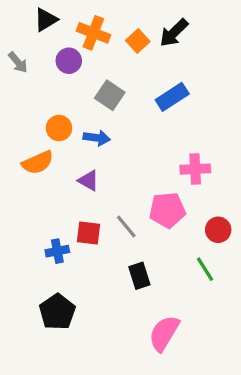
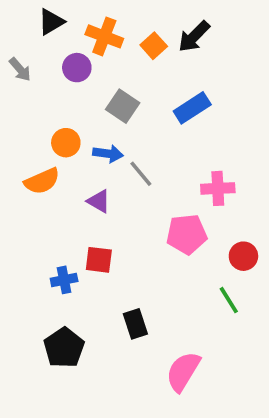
gray line: (126, 226) -> (141, 174), moved
black rectangle: (139, 276) -> (135, 324), moved

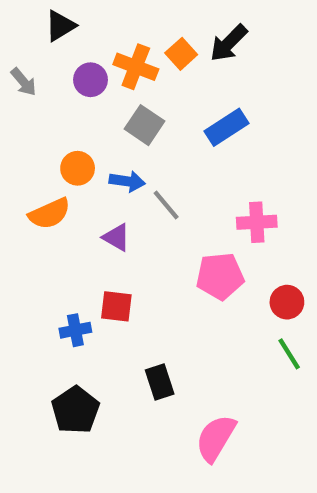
orange cross: (104, 36) -> (136, 67), moved
green line: (229, 300) -> (289, 354), moved

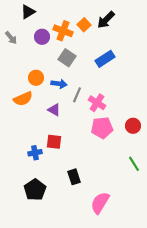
gray line: (166, 205) -> (77, 95), turned 63
pink cross: (257, 222) -> (97, 103), moved, turned 36
red circle: (287, 302) -> (133, 126), moved

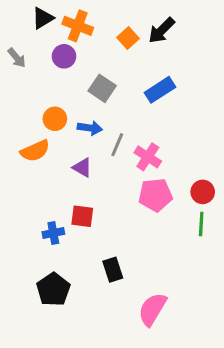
orange cross: (63, 31) -> (78, 26), moved
green line: (134, 164) -> (201, 224), moved, turned 35

